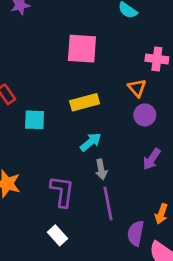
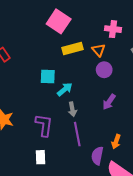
pink square: (82, 49) -> (59, 21), turned 30
yellow rectangle: (85, 102) -> (73, 49), moved
cyan square: (35, 120) -> (48, 76), moved
white rectangle: (57, 235) -> (41, 157), turned 40

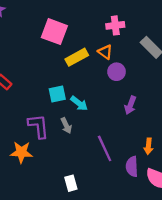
cyan arrow: (65, 89) -> (79, 103), turned 91
gray arrow: (72, 109) -> (66, 126), moved
purple L-shape: (44, 125) -> (38, 126), moved

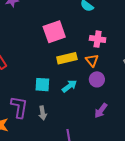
pink cross: (115, 25) -> (98, 39), moved
pink square: (54, 32) -> (54, 32), turned 35
cyan arrow: (79, 103) -> (69, 86), moved, turned -91

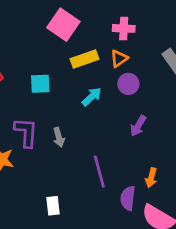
pink square: (54, 32) -> (63, 25), turned -30
orange triangle: (92, 60) -> (119, 58), turned 40
cyan square: (42, 85) -> (40, 84), moved

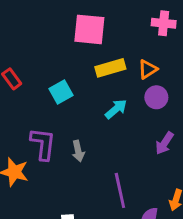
pink square: (63, 25) -> (89, 29), turned -32
pink cross: (124, 28) -> (164, 23), moved
cyan square: (40, 84) -> (61, 92), turned -30

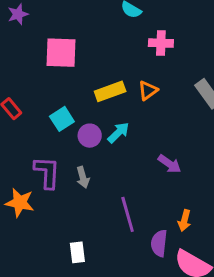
pink square: (89, 29) -> (61, 53), moved
purple circle: (156, 97) -> (90, 136), moved
purple arrow: (164, 143) -> (169, 164), turned -85

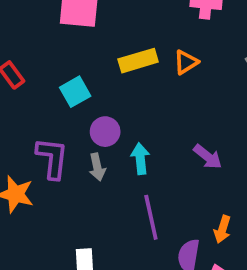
cyan arrow: (118, 133) -> (140, 159), moved, turned -55
purple circle: (90, 136) -> (105, 132), moved

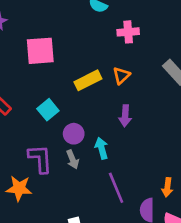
purple arrow: (208, 157) -> (125, 116), moved, turned 65

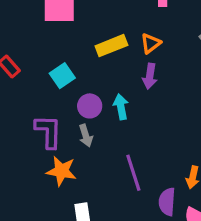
purple arrow: (125, 116) -> (150, 76), moved
cyan arrow: (102, 148) -> (121, 107), moved
orange star: (19, 188) -> (61, 171), moved

